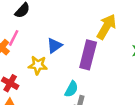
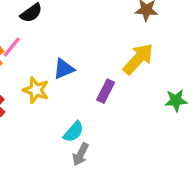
purple rectangle: (88, 55) -> (106, 91), size x0.6

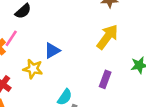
purple rectangle: (106, 91) -> (105, 79), moved

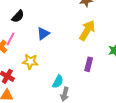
blue triangle: (52, 51) -> (43, 34), moved

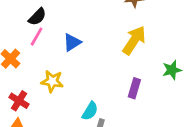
pink line: (11, 39) -> (37, 37), moved

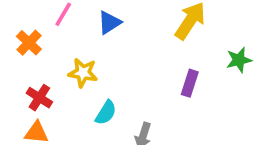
cyan semicircle: (90, 111) -> (106, 113), moved

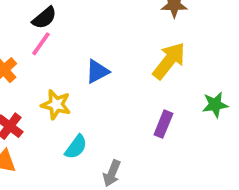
blue triangle: (109, 22) -> (97, 71), moved

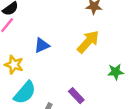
purple rectangle: (163, 124) -> (76, 96), moved, turned -70
cyan semicircle: (76, 147) -> (25, 93), size x1.5

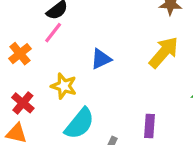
purple rectangle: (76, 96) -> (149, 126), turned 49

